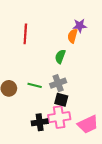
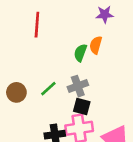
orange semicircle: (73, 36) -> (96, 45), moved
green line: (35, 85) -> (48, 89), turned -56

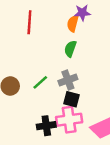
purple star: (105, 14) -> (82, 13), moved
orange semicircle: (96, 45) -> (73, 23), moved

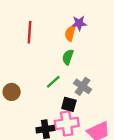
gray cross: (68, 80) -> (82, 86), moved, turned -36
green line: (40, 82) -> (53, 82), moved

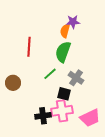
red line: (30, 32) -> (29, 47), moved
green semicircle: (68, 57) -> (63, 52), size x1.5

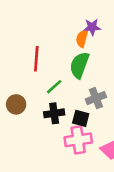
green line: (50, 74) -> (54, 87), moved
gray cross: (76, 78) -> (96, 98), turned 35
black cross: (43, 116) -> (54, 113), moved

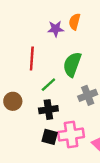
purple star: (92, 27) -> (56, 29), moved
orange semicircle: (82, 39) -> (75, 22), moved
black square: (81, 118) -> (50, 137), moved

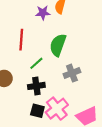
pink cross: (71, 135) -> (57, 109), turned -30

